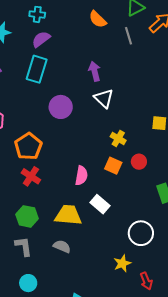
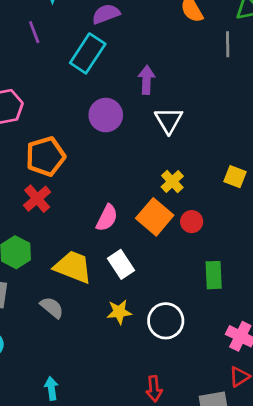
purple arrow: (95, 71) -> (146, 80), moved
orange square: (113, 166) -> (155, 217), size x1.4
yellow star: (122, 263) -> (119, 312), moved

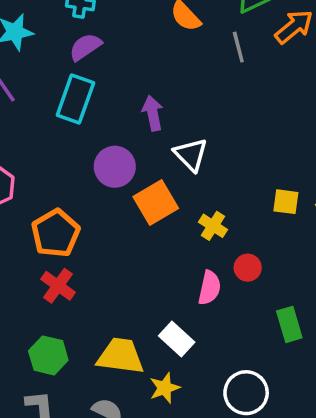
orange square: (155, 217) -> (156, 202), moved, turned 33
pink semicircle: (107, 218) -> (209, 288), moved
yellow star: (119, 312) -> (165, 388), moved

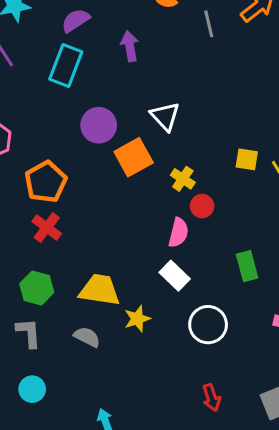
purple arrow: (153, 113) -> (130, 46), moved
red circle: (248, 268) -> (202, 206), moved
white rectangle: (177, 339) -> (175, 276), moved

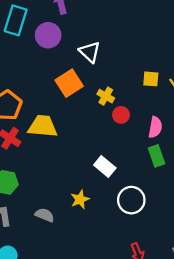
purple circle: (99, 125) -> (48, 35), moved
pink semicircle: (178, 233) -> (155, 127), moved
yellow trapezoid: (100, 290) -> (43, 126), moved

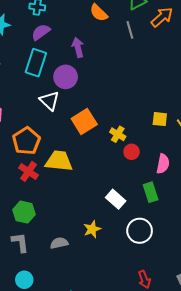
white triangle: (90, 52) -> (49, 101), moved
green rectangle: (157, 156) -> (151, 192), moved
gray semicircle: (45, 215) -> (59, 243), turned -36

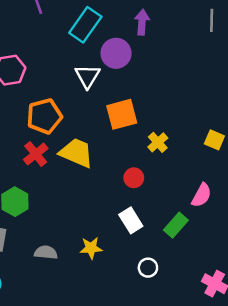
red circle: (132, 152) -> (134, 178), moved
green rectangle: (151, 192) -> (176, 225), turned 42
white circle: (140, 231) -> (148, 268), size x0.6

